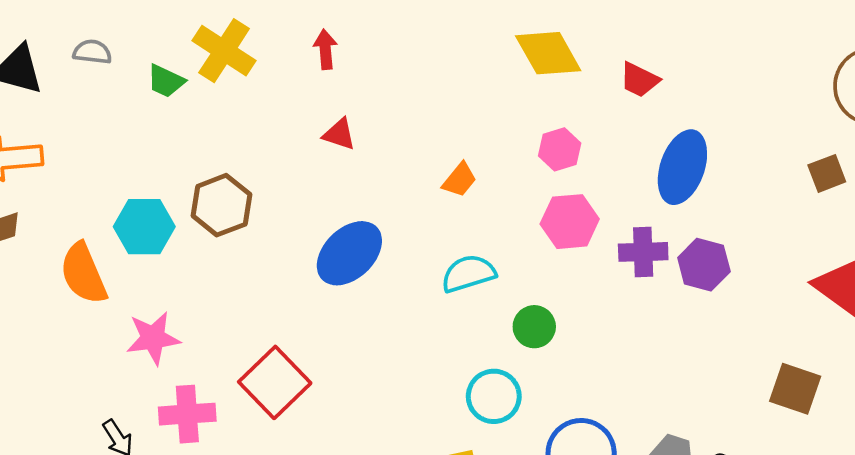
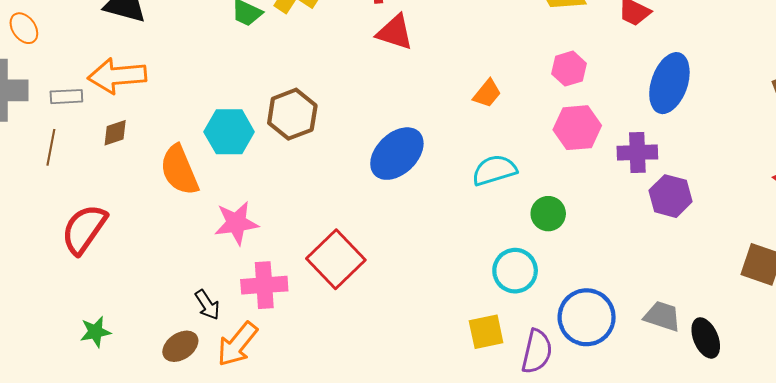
red triangle: (339, 134) -> (395, 32), moved, size x1.4
purple hexagon: (704, 265) -> (670, 196), moved

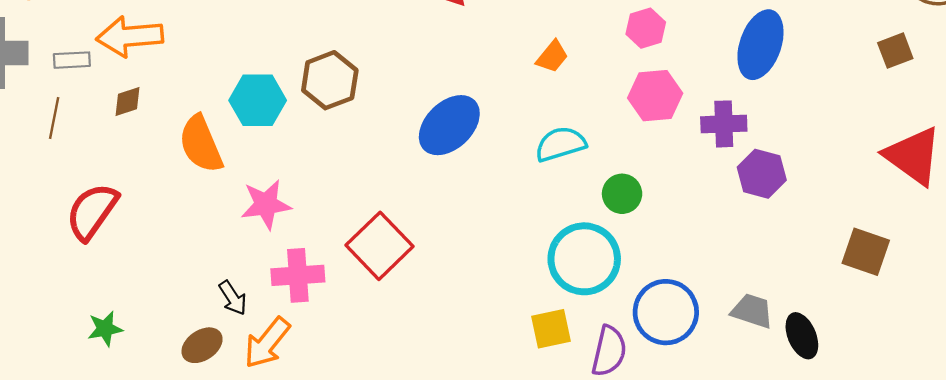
cyan circle: (515, 271) -> (584, 259), size x1.4

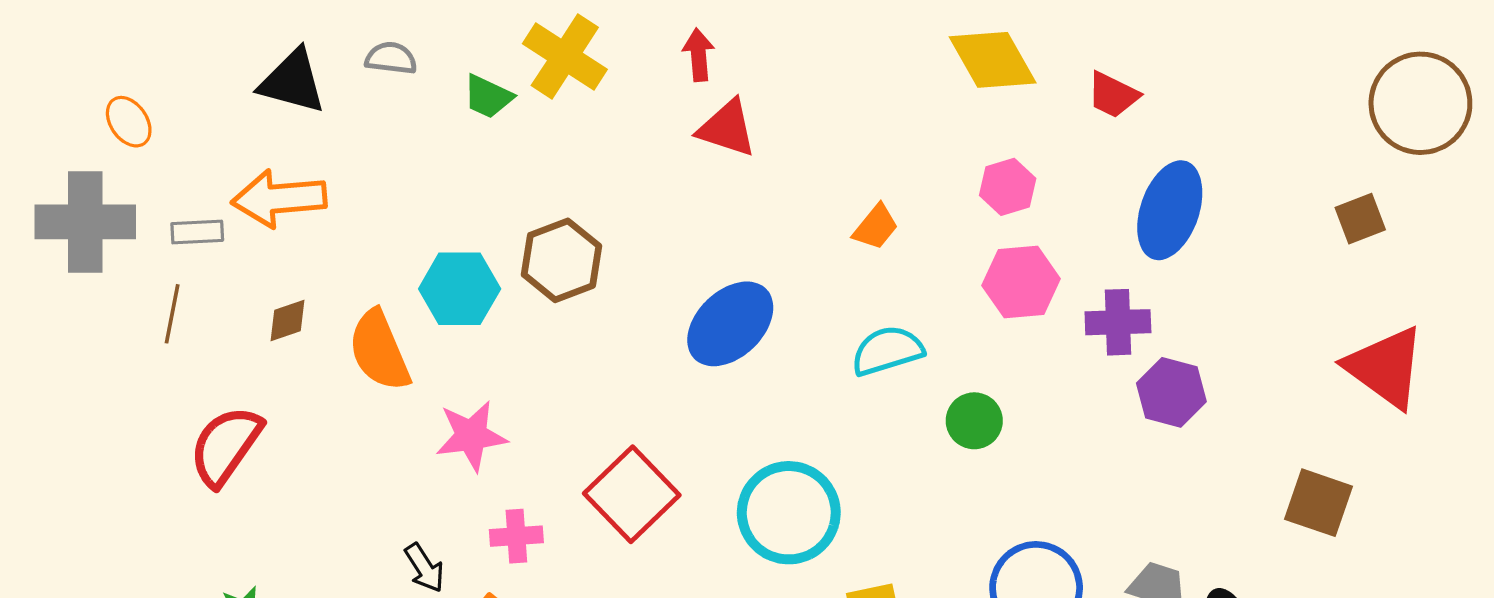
brown diamond: (127, 101) -> (287, 321), moved
cyan circle: (584, 259) -> (789, 513), moved
pink cross: (298, 275) -> (516, 536), size x0.7

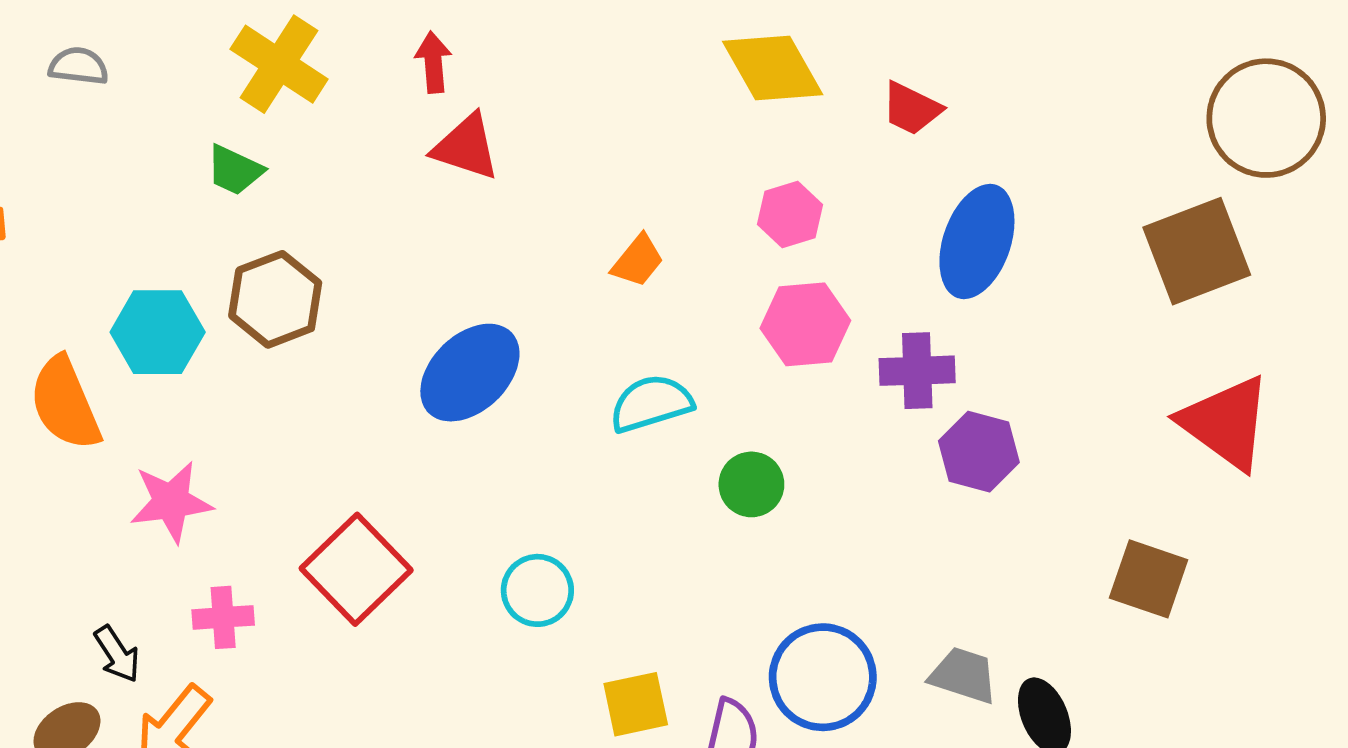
green trapezoid: (488, 97) -> (235, 170), moved
brown square: (1360, 219) -> (1197, 251), size x1.8
cyan circle: (789, 513) -> (537, 590), size x0.6

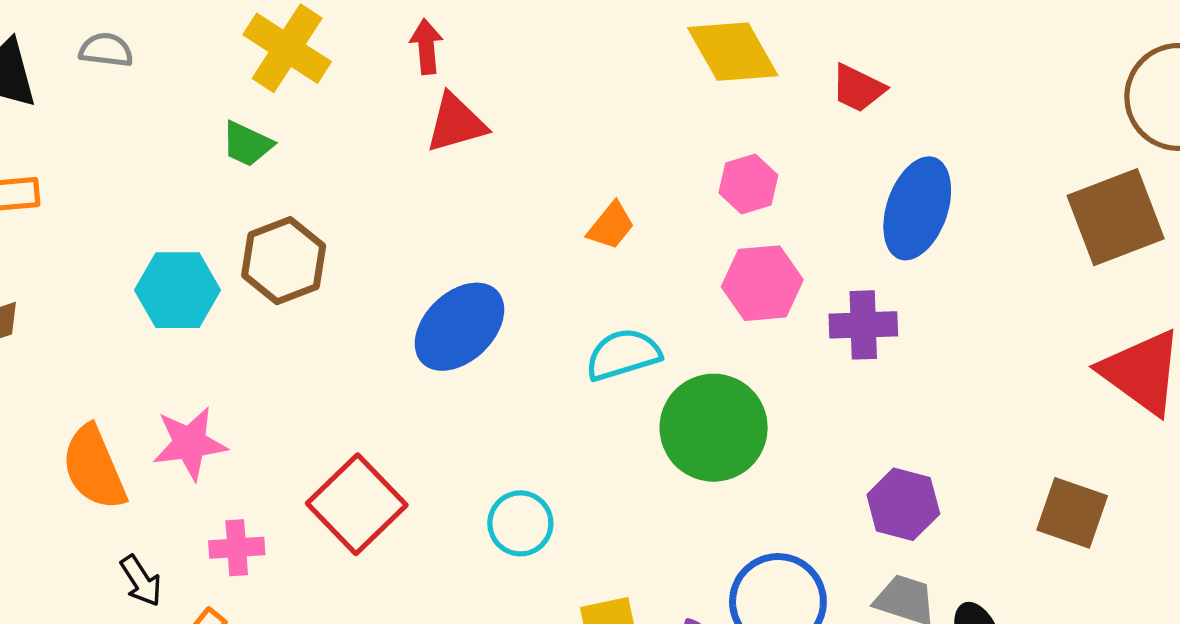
red triangle: (466, 147) -> (456, 123), turned -34
orange semicircle: (65, 403) -> (94, 468), moved
purple hexagon: (979, 452) -> (903, 504), moved
green circle: (751, 484) -> (714, 428), size x1.8

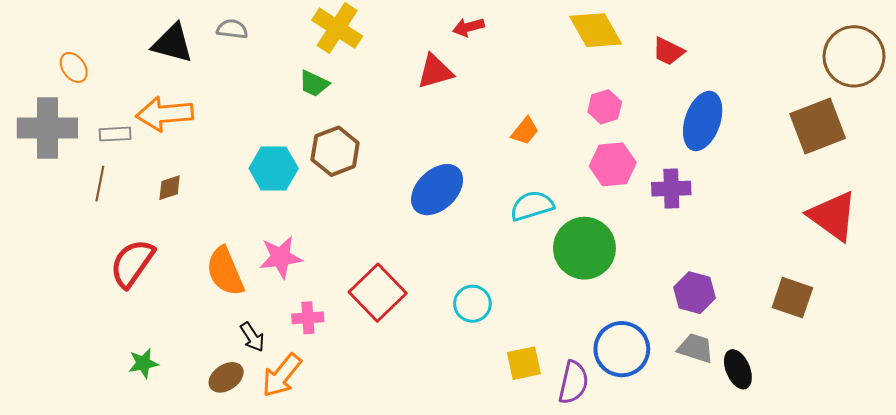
red arrow: (426, 46) -> (468, 27), moved, turned -100

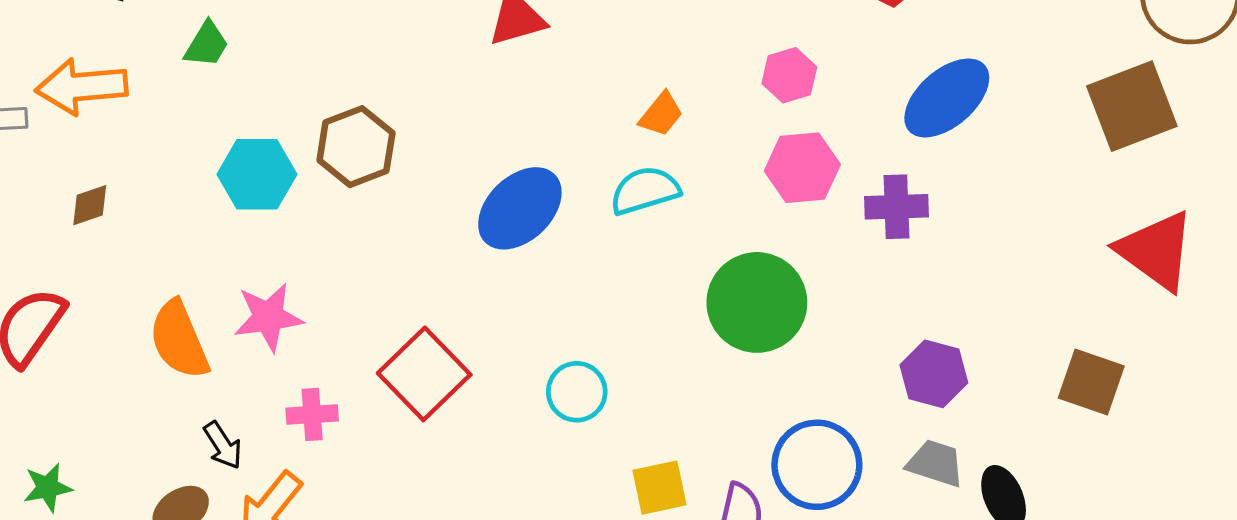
green trapezoid: (314, 84) -> (207, 44), moved, turned -84
blue ellipse: (703, 121) -> (947, 98), turned 30
cyan semicircle: (532, 206) -> (645, 190), moved

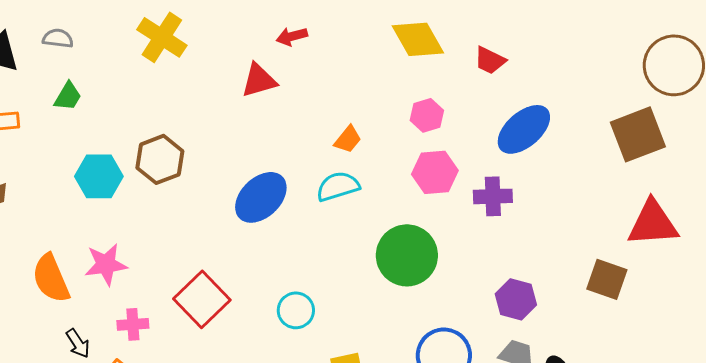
red triangle: (1156, 251) -> (653, 223), turned -40
brown square: (1091, 382) -> (607, 279), moved

